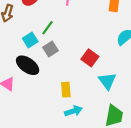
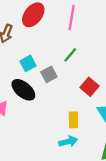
green line: (47, 28) -> (70, 55), moved
yellow rectangle: (66, 90) -> (73, 120), moved

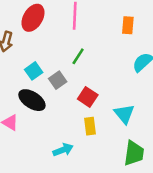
red square: (90, 87) -> (88, 97), moved
cyan arrow: (68, 142) -> (63, 150), moved

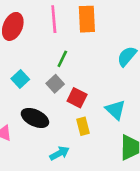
orange rectangle: (128, 25) -> (87, 19), moved, size x1.5
gray square: (58, 80) -> (55, 84), moved
black ellipse: (32, 100) -> (35, 118), moved

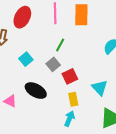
red square: (77, 98) -> (70, 76), turned 35
cyan arrow: (59, 153) -> (69, 119), moved, turned -42

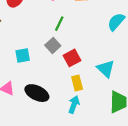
cyan square: (26, 59) -> (23, 56), moved, turned 32
black ellipse: (36, 91) -> (37, 93), moved

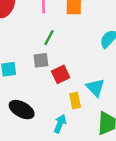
gray square: (53, 45) -> (41, 60), turned 32
yellow rectangle: (77, 83) -> (75, 101), moved

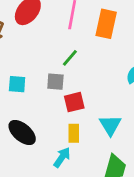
yellow rectangle: (75, 101) -> (74, 133), moved

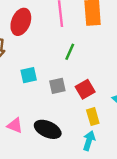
gray square: (55, 82) -> (57, 86), moved
cyan square: (17, 84) -> (29, 75), moved

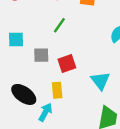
yellow rectangle: (93, 117) -> (57, 90), moved
cyan arrow: (89, 141) -> (45, 112), moved

